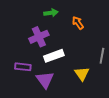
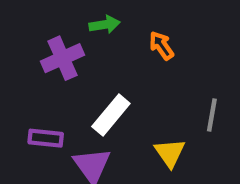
purple cross: (39, 37) -> (63, 58), moved
white rectangle: (54, 56) -> (111, 115), turned -30

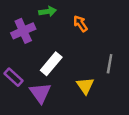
purple rectangle: (46, 138) -> (13, 77), turned 36

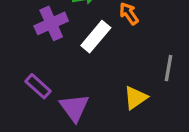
white rectangle: (51, 64) -> (96, 37), moved
yellow triangle: (85, 86) -> (135, 98), turned 30

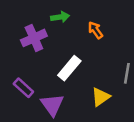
white rectangle: (96, 37) -> (69, 68), moved

